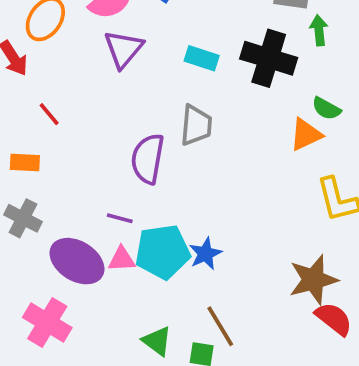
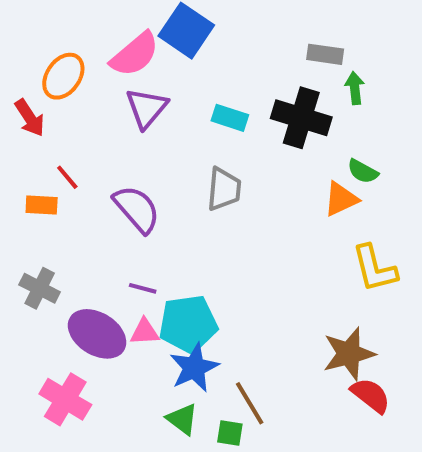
purple semicircle: (148, 159) -> (137, 209), moved, turned 129
orange rectangle: (25, 162) -> (42, 205), moved
blue star: (205, 254) -> (194, 368), moved, size x1.4

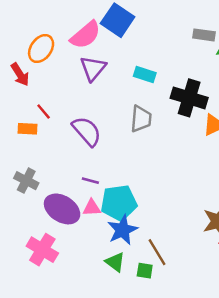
black cross: (301, 118) -> (189, 98), moved

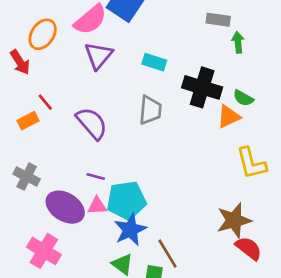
orange rectangle: (27, 129) -> (28, 121), turned -30

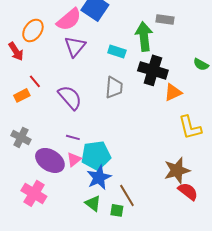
green arrow: (238, 42) -> (144, 36), moved, size x1.8
green semicircle: (243, 98) -> (201, 64), moved
pink triangle: (97, 206) -> (74, 159), turned -35

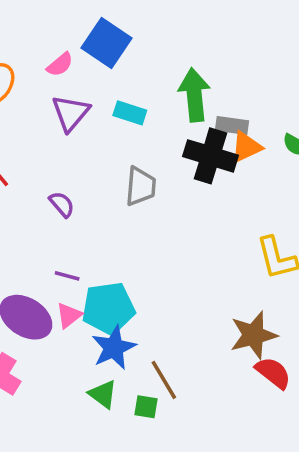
pink semicircle: (69, 19) -> (60, 65), size x0.6
gray rectangle: (165, 19) -> (232, 125), moved
cyan rectangle: (117, 51) -> (130, 113), moved
orange triangle: (173, 92) -> (246, 147), moved
purple semicircle: (70, 97) -> (62, 204), size x0.6

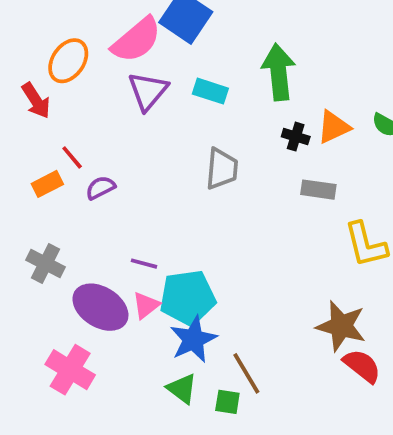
pink semicircle: (60, 65) -> (136, 40), size x1.8
gray rectangle: (232, 125) -> (318, 190), moved
black cross: (210, 156) -> (296, 137), size x0.5
purple semicircle: (62, 204) -> (100, 188), moved, turned -76
brown star: (253, 335) -> (341, 326), turned 30

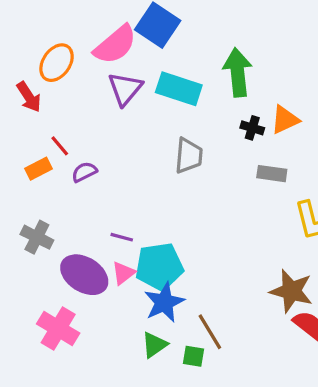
cyan rectangle: (210, 91) -> (179, 89), size x1.5
green triangle: (182, 389) -> (154, 345), turned 48

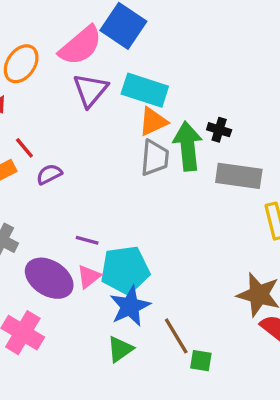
green arrow: (238, 72) -> (188, 146), moved
orange triangle: (285, 120) -> (153, 121), moved
gray rectangle: (272, 174) -> (239, 176), size x1.5
green square: (194, 356) -> (201, 361), moved

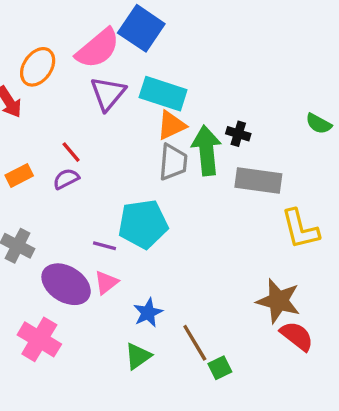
red line: (24, 148) -> (71, 152), moved
cyan pentagon: (125, 270) -> (143, 224), moved
blue star: (130, 306) -> (148, 313), size x0.7
green square: (201, 361) -> (220, 368), turned -35

